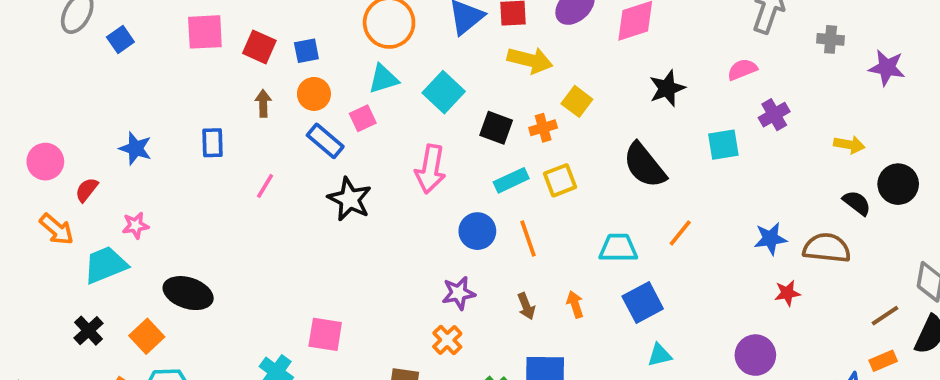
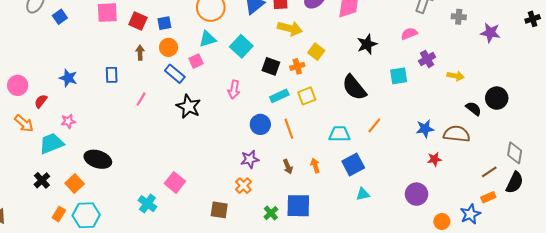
yellow arrow: (849, 145) -> (456, 76), moved
pink arrow: (430, 169) -> (234, 90), size x0.7
pink square: (325, 334) -> (175, 182), turned 30

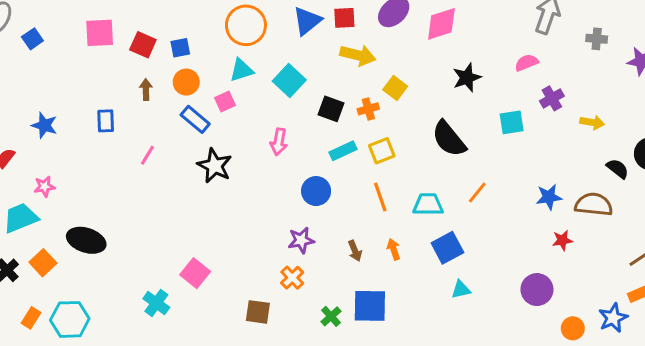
orange line: (289, 129) -> (380, 197), moved
orange square: (75, 184) -> (43, 263), moved

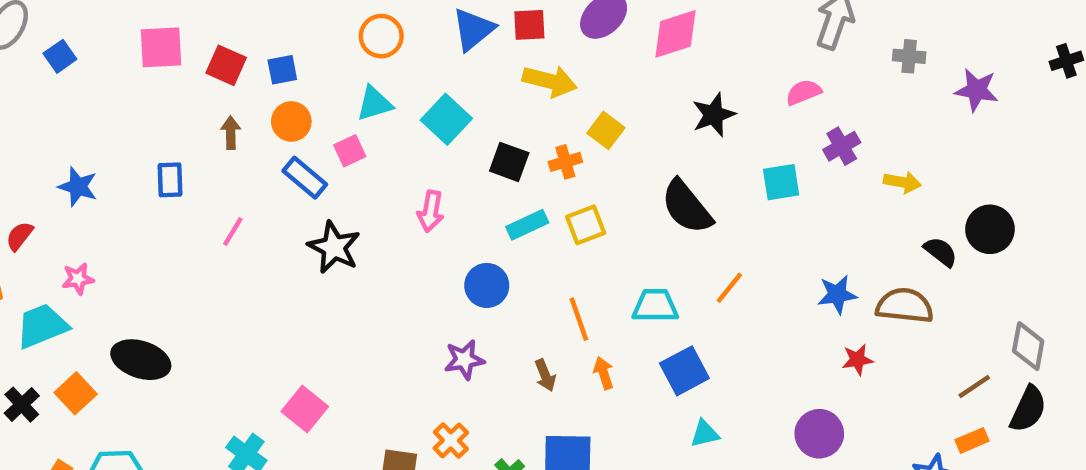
orange circle: (246, 25) -> (381, 36), size x0.7
orange line: (380, 197) -> (579, 319), moved
orange cross: (292, 278) -> (451, 440), moved

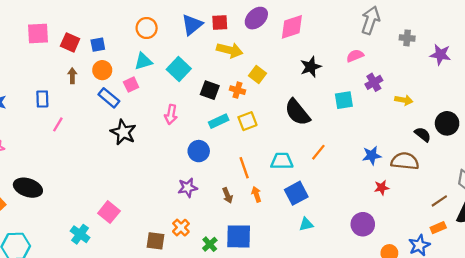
orange cross: (565, 162) -> (237, 90), turned 32
pink line: (233, 232) -> (58, 124), moved

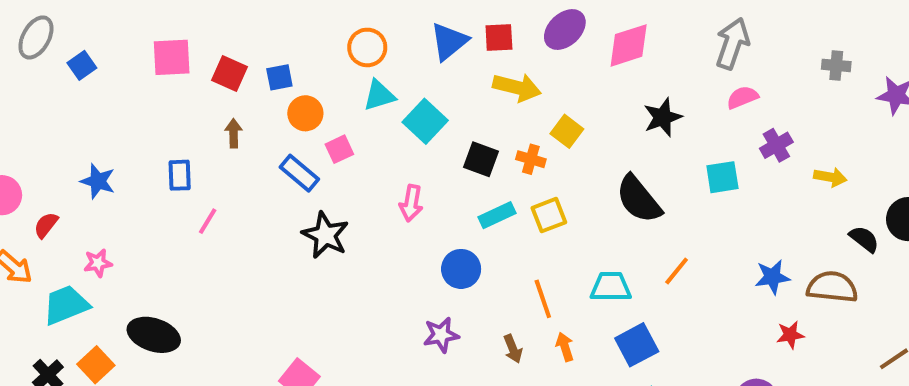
gray arrow: (371, 20) -> (732, 43), moved
cyan triangle: (143, 61) -> (379, 95), moved
orange circle: (102, 70) -> (305, 113), moved

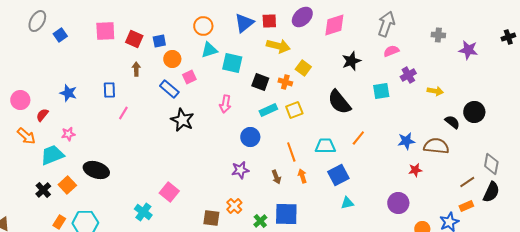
cyan square: (425, 121) -> (232, 63), turned -30

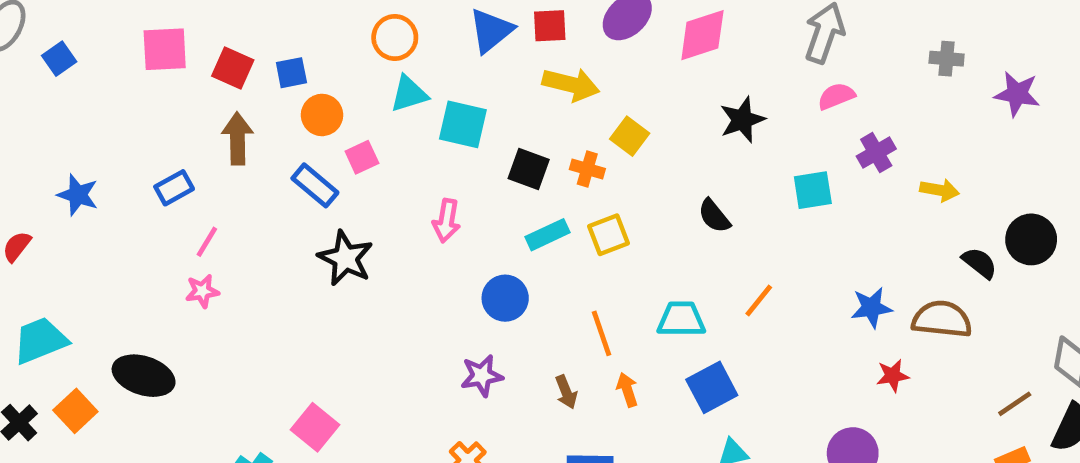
brown arrow: (136, 69) -> (237, 138), size x1.5
blue rectangle: (109, 90) -> (174, 188), turned 63
black semicircle: (339, 102) -> (714, 216), size x0.6
pink star: (68, 134) -> (202, 291), moved

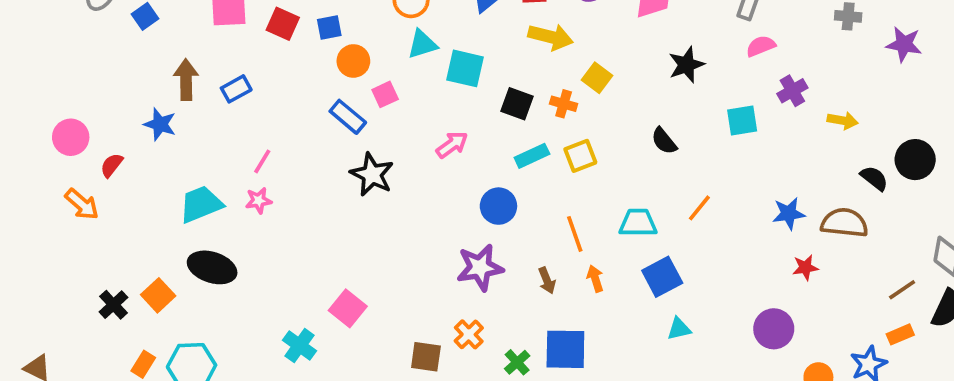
brown arrow: (237, 138) -> (186, 80), moved
blue rectangle: (174, 188) -> (236, 89), moved
pink arrow: (446, 221) -> (452, 145), turned -136
cyan trapezoid: (40, 340) -> (201, 204), moved
purple star: (482, 376) -> (480, 267), size x1.4

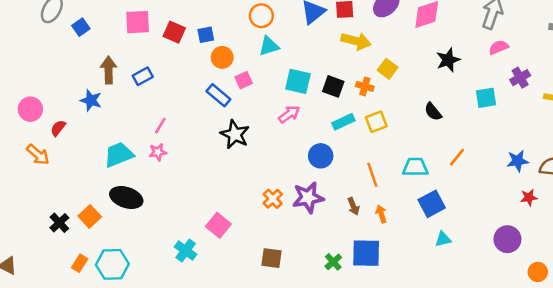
cyan square: (465, 68) -> (298, 81), moved
orange arrow: (595, 279) -> (381, 214), moved
orange cross: (469, 334) -> (273, 199), moved

